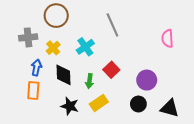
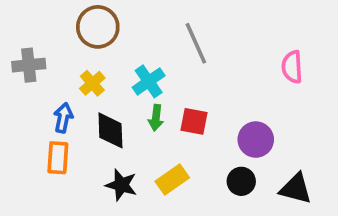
gray cross: (28, 37) -> (29, 65), moved
red square: (111, 70) -> (194, 121), turned -35
green arrow: (89, 81) -> (156, 118), moved

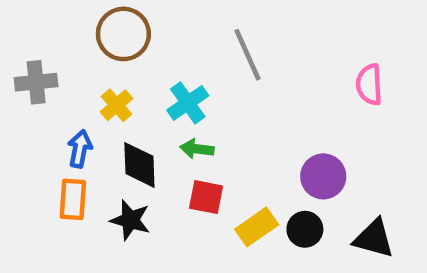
green arrow: (156, 118) -> (197, 149), turned 90
red square: (194, 121) -> (206, 197), moved
yellow rectangle: (172, 179) -> (257, 227), moved
black star: (121, 185) -> (130, 220), moved

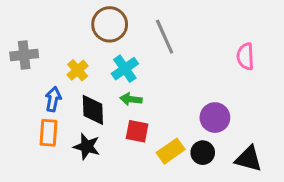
brown circle: (123, 34) -> (110, 24), moved

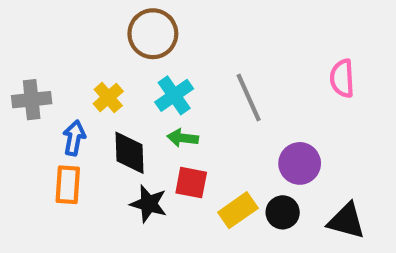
gray line: (165, 37) -> (249, 98), moved
gray cross: (24, 55) -> (32, 100), moved
black star: (87, 147) -> (149, 204), moved

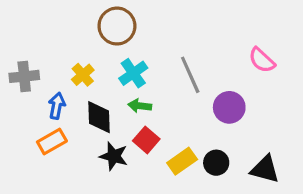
pink semicircle: (342, 78) -> (262, 60), turned -44
purple circle: (300, 163) -> (229, 107), moved
red square: (191, 183) -> (146, 140), turned 30
orange rectangle: (68, 185) -> (52, 142), turned 56

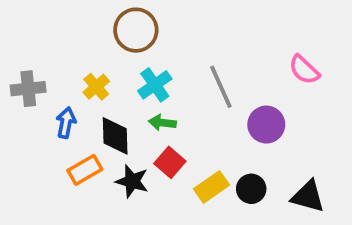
orange rectangle: (52, 142) -> (85, 170), moved

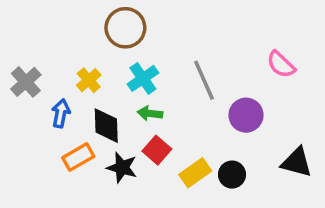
gray cross: (28, 89) -> (26, 82), turned -36
black triangle: (308, 196) -> (297, 162), moved

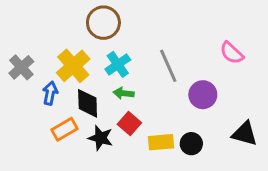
yellow cross: (89, 80) -> (73, 66), size x1.6
yellow rectangle: (195, 173) -> (161, 142), turned 30

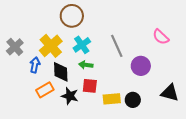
red square: (129, 123) -> (90, 86), turned -35

